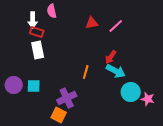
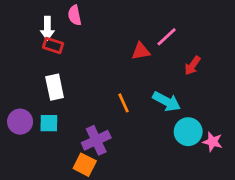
red triangle: (92, 23) -> (141, 51), moved
white rectangle: (38, 50) -> (55, 87), moved
red arrow: (111, 57) -> (192, 66), moved
orange line: (86, 72) -> (124, 103), turned -40

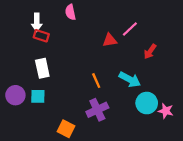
pink semicircle: (75, 15) -> (70, 12), moved
purple cross: (96, 140) -> (97, 110), moved

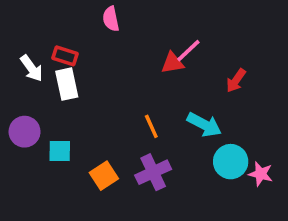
white arrow: (37, 22) -> (32, 68), moved, turned -36
pink line: (130, 29) -> (188, 51), moved
white rectangle: (42, 68) -> (67, 84), moved
purple circle: (15, 95) -> (25, 132), moved
orange square: (66, 129) -> (104, 176), moved, turned 30

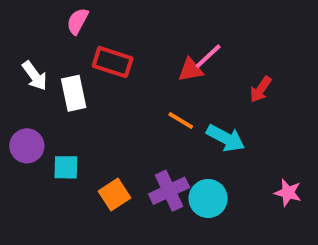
pink semicircle: (111, 19) -> (78, 21), moved, turned 40
red rectangle: (65, 56) -> (113, 62), moved, size x1.4
orange line: (151, 126) -> (181, 121), moved, turned -35
cyan circle: (231, 162) -> (208, 198), moved

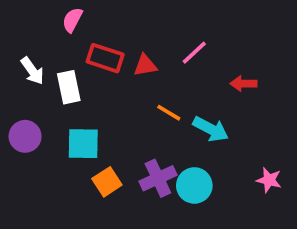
red triangle: (191, 70) -> (145, 65), moved
red arrow: (261, 89) -> (243, 84), turned 55
cyan square: (66, 167) -> (83, 144), moved, size x1.4

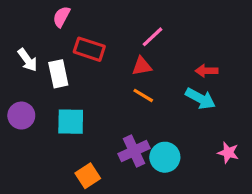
pink line: (194, 53) -> (153, 37), moved
red triangle: (145, 65) -> (142, 66), moved
cyan arrow: (211, 129) -> (200, 99), moved
orange square: (107, 182) -> (88, 176), moved

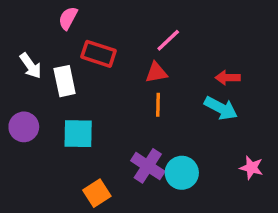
orange line: (143, 95) -> (158, 105), turned 60
purple cross: (134, 151) -> (148, 166), turned -32

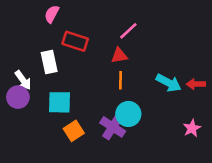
white arrow: (31, 66) -> (23, 80), moved
red arrow: (228, 78) -> (196, 84), moved
pink star: (251, 168) -> (192, 128), turned 30
cyan circle: (182, 173) -> (128, 114), moved
orange square: (97, 193) -> (74, 131), moved

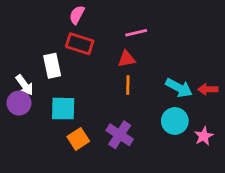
pink semicircle: (52, 14) -> (77, 15), moved
pink line: (128, 31) -> (136, 33), turned 30
cyan circle: (128, 114) -> (175, 121), moved

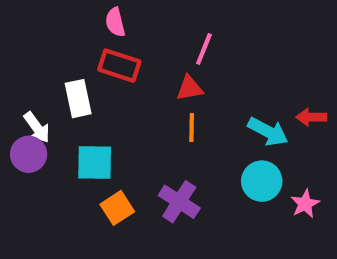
pink semicircle: (77, 15) -> (115, 22), turned -42
pink line: (136, 33) -> (204, 49), turned -55
red arrow: (208, 89) -> (311, 117), moved

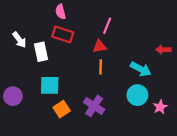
red arrow: (311, 117) -> (163, 50), moved
white arrow: (37, 127) -> (19, 40), moved
purple circle: (29, 154) -> (13, 96), moved

